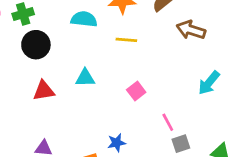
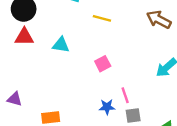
red triangle: (44, 91) -> (24, 37), moved
blue star: (117, 143) -> (107, 107), moved

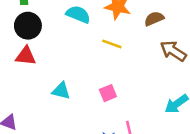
cyan triangle: (61, 45) -> (61, 91), moved

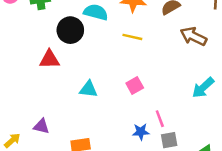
black circle: (28, 26) -> (70, 30), moved

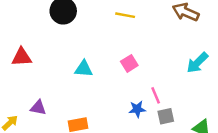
red triangle: (50, 59) -> (22, 57), moved

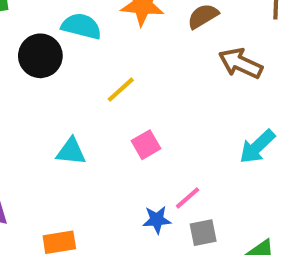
yellow line: (125, 15) -> (121, 90), moved, turned -54
pink line: (156, 95) -> (188, 198), turned 70

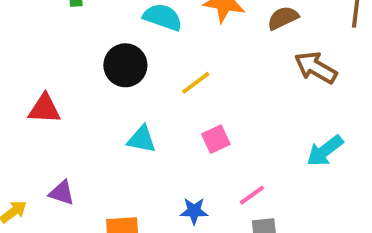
black circle: (40, 56) -> (125, 65), moved
blue star: (157, 220) -> (194, 211), moved

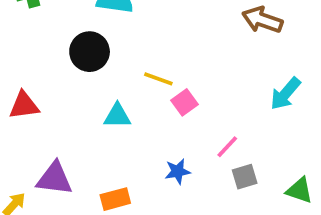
yellow line: (196, 83) -> (158, 79), moved, turned 68
purple triangle: (62, 193) -> (54, 179), size x1.5

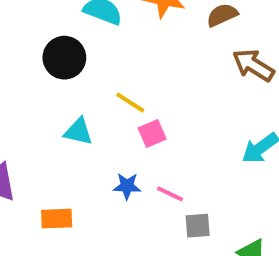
pink line: (227, 147) -> (170, 194), moved, turned 60
blue star: (178, 171) -> (127, 186), moved

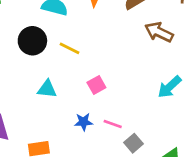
yellow line: (130, 103) -> (69, 48), moved
gray square: (198, 226) -> (133, 143), turned -30

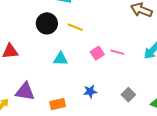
blue star: (83, 122) -> (90, 91), moved
pink line: (113, 124) -> (117, 52), moved

